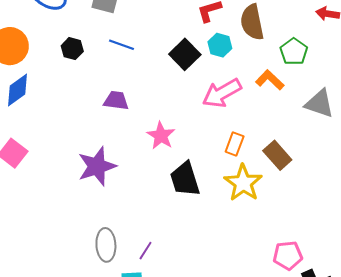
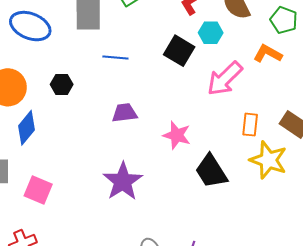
black hexagon: (72, 49) -> (62, 84), moved

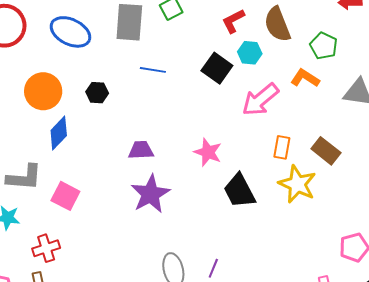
purple trapezoid: (125, 113) -> (141, 150), moved

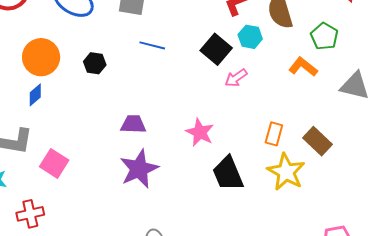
pink arrow: (260, 100) -> (236, 78), moved, size x0.6
blue diamond: (59, 133) -> (35, 95), moved, size x0.7

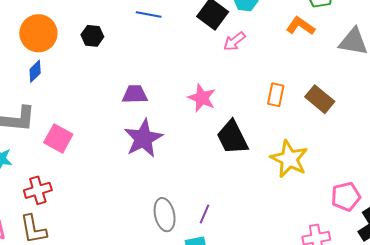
yellow star: (286, 172) -> (289, 159), moved

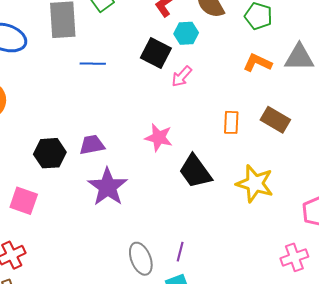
orange L-shape: (301, 26) -> (258, 63), moved
black hexagon: (92, 36) -> (50, 153), moved, size x1.4

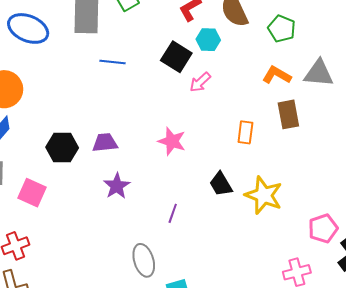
brown rectangle: (275, 120) -> (288, 114), moved, turned 44
black trapezoid: (195, 171) -> (221, 184), moved, size x0.7
purple star: (108, 187) -> (117, 186), size x0.7
purple line: (180, 252) -> (173, 213), moved

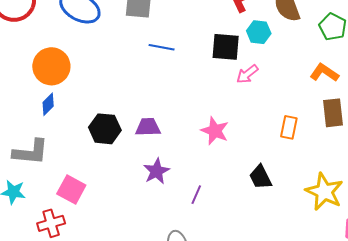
black square: (176, 57) -> (226, 47), turned -32
pink square: (32, 193) -> (71, 190), moved
yellow star: (264, 195) -> (324, 192), moved
purple line: (173, 213) -> (196, 195), moved

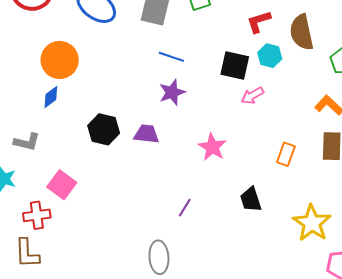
gray L-shape: (31, 152) -> (27, 142), size x0.7
purple star: (156, 171) -> (172, 92), moved

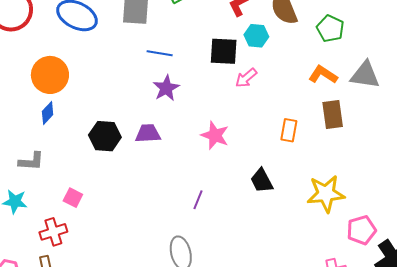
pink square: (62, 185) -> (73, 198), size x0.7
yellow star: (312, 223) -> (326, 194), turned -30

